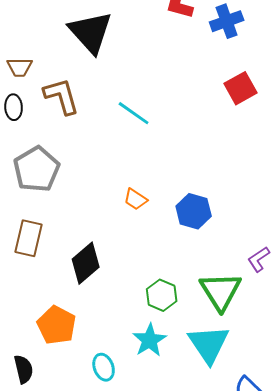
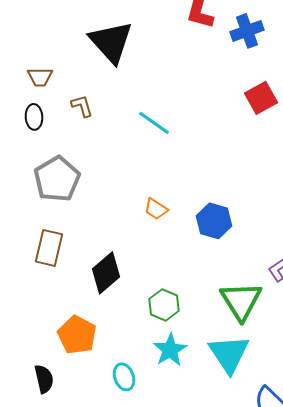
brown L-shape: (62, 96) -> (82, 106), size x0.6
green hexagon: (162, 295) -> (164, 305), moved

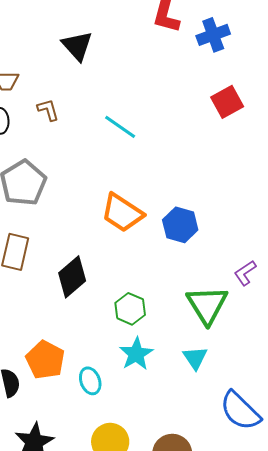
black triangle: (111, 42) -> (77, 46), size x0.7
orange trapezoid: (156, 209) -> (122, 213), size x1.8
orange pentagon: (77, 335) -> (45, 360), moved
cyan triangle: (229, 354) -> (195, 358), size x0.6

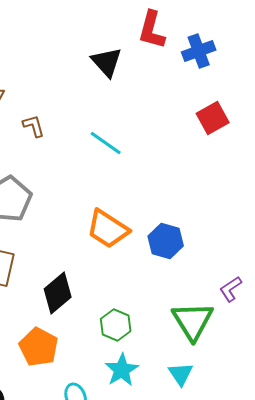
black triangle: (77, 46) -> (107, 62), moved
orange pentagon: (45, 360) -> (39, 347), moved

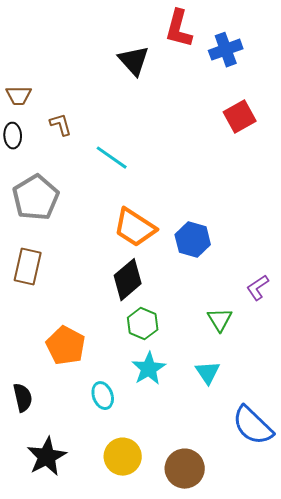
cyan line: (106, 143) -> (112, 158), moved
black diamond: (58, 293) -> (128, 280), moved
green triangle: (193, 321) -> (220, 320), size x0.6

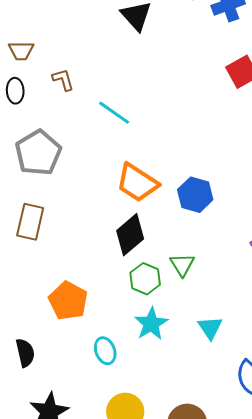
green triangle: (220, 320) -> (182, 265), moved

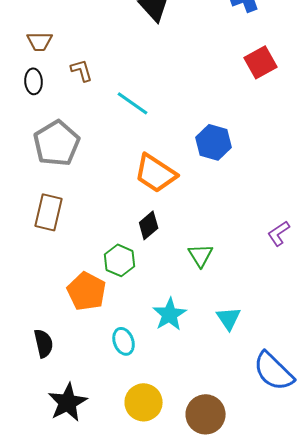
blue hexagon: (195, 195) -> (214, 142), moved
black diamond: (130, 235) -> (149, 225), size x0.7
green hexagon: (145, 279) -> (120, 260), moved

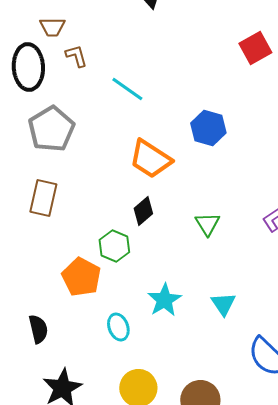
brown trapezoid: (40, 41) -> (52, 27), moved
black ellipse: (34, 81) -> (28, 67), size x1.8
green triangle: (201, 255) -> (207, 224), moved

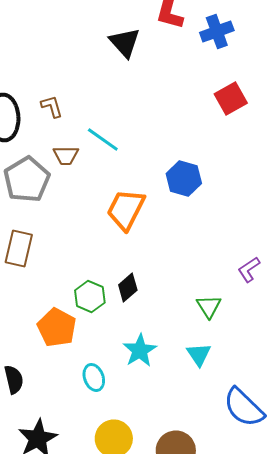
brown trapezoid: (52, 27) -> (66, 156), moved
orange trapezoid: (150, 159) -> (126, 210), turned 84
black diamond: (143, 211) -> (128, 288), moved
green triangle: (207, 224) -> (209, 306), moved

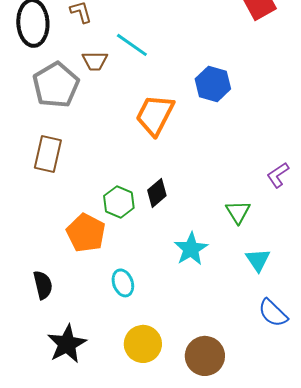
cyan star: (140, 350) -> (191, 249), moved
cyan triangle: (199, 354) -> (258, 260), moved
blue semicircle: (244, 408) -> (273, 313), size x0.7

